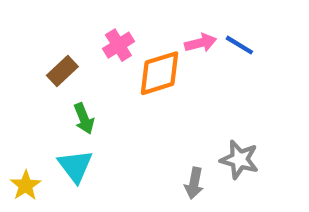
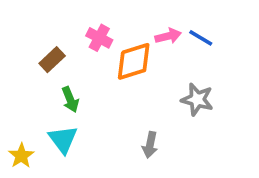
pink cross: (118, 45) -> (99, 38), turned -30
gray star: (239, 160) -> (197, 99), moved
gray arrow: (194, 183) -> (150, 145), moved

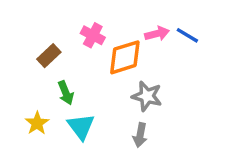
gray star: (197, 99) -> (147, 96), moved
cyan triangle: (63, 139) -> (81, 127), moved
yellow star: (21, 156) -> (37, 123), moved

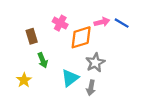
brown rectangle: (49, 56) -> (32, 36), turned -64
gray star: (147, 96) -> (95, 63), turned 30
cyan triangle: (81, 127) -> (70, 78), moved, turned 30

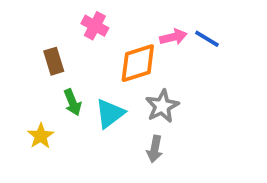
pink cross: (60, 23) -> (95, 26), moved
cyan triangle: (70, 78) -> (110, 114), moved

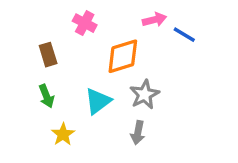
pink arrow: (173, 37) -> (154, 20), moved
green arrow: (72, 102) -> (46, 96), moved
yellow star: (41, 136) -> (63, 134), moved

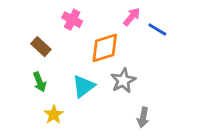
pink arrow: (154, 20) -> (132, 17), turned -36
brown rectangle: (48, 55) -> (41, 47), turned -30
gray arrow: (138, 133) -> (143, 117), moved

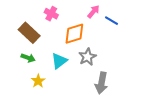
brown rectangle: (41, 47) -> (29, 33), size x1.5
green arrow: (40, 82) -> (28, 58), turned -48
gray arrow: (143, 117) -> (101, 83), size x1.5

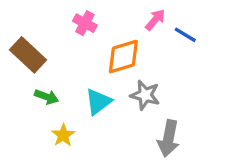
brown rectangle: (29, 33) -> (28, 55), moved
gray star: (87, 57) -> (145, 95), turned -30

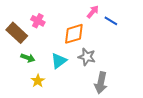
pink cross: (85, 23) -> (38, 21), moved

